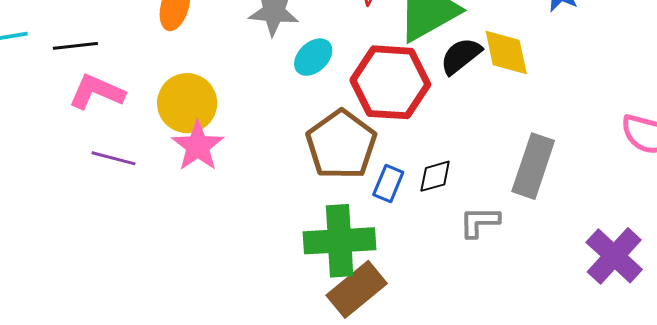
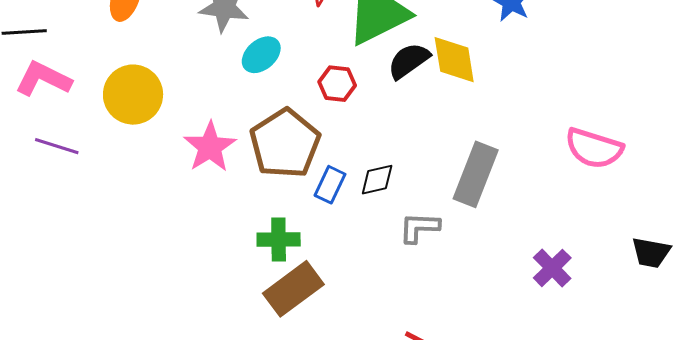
red hexagon: (390, 82) -> (337, 84), size x0.5
pink star: (198, 146) -> (210, 147), moved
green cross: (340, 241) -> (279, 239), size x0.6
purple cross: (614, 256) -> (552, 268), size x0.7

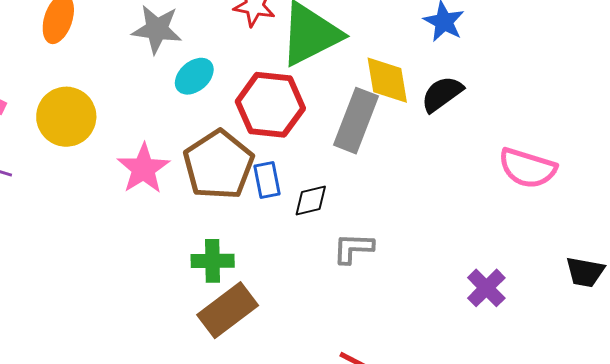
black semicircle: (409, 61) -> (442, 94), moved
red hexagon: (337, 84) -> (270, 105), size x1.8
gray rectangle: (476, 174) -> (356, 121), moved
blue rectangle: (330, 185) -> (267, 180), moved, turned -36

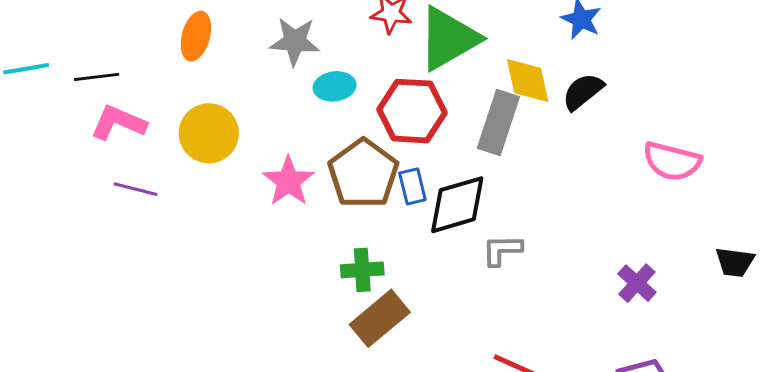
cyan ellipse: (194, 76) -> (335, 86), turned 36
black diamond: (311, 201) -> (457, 205), size x1.8

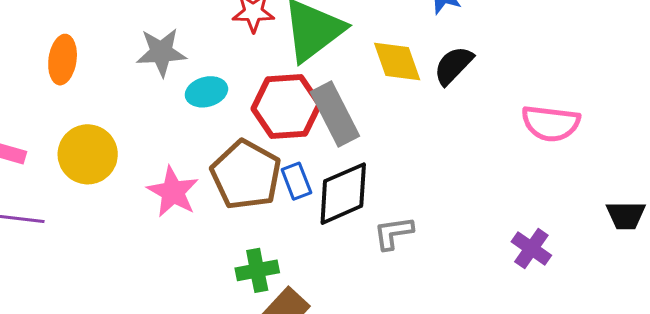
gray rectangle: (498, 122) -> (335, 114), moved, turned -38

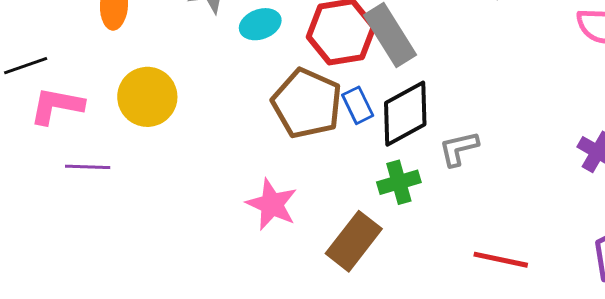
pink star: (173, 192) -> (272, 204), moved
green cross: (257, 270) -> (399, 182), moved

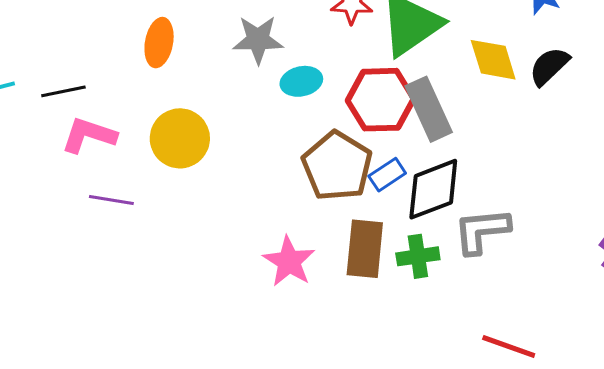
blue rectangle: (358, 105) -> (387, 175), turned 75
gray L-shape: (459, 148) -> (482, 231), size x1.4
brown rectangle: (354, 241) -> (365, 249), moved, turned -40

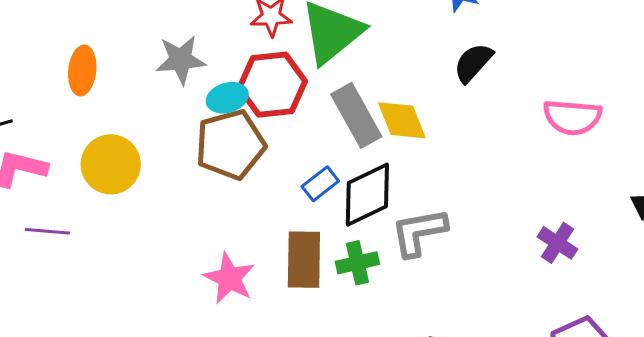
yellow diamond: (493, 60) -> (402, 120), moved
red hexagon: (381, 100) -> (272, 85), moved
brown pentagon: (337, 166) -> (230, 145), moved, turned 30

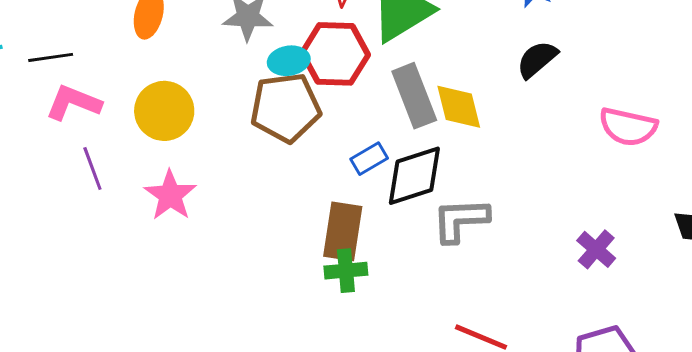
purple line: (47, 231) -> (92, 169), turned 57
green cross: (357, 263) -> (346, 271), moved
pink star: (229, 278) -> (170, 195), moved

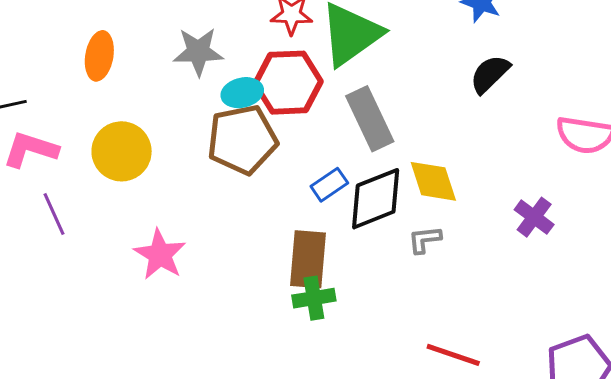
yellow diamond: (459, 107) -> (433, 181), moved
pink star: (170, 195) -> (160, 255), moved
gray L-shape: (460, 220) -> (425, 240), size x0.6
purple cross: (596, 249) -> (534, 217), moved

